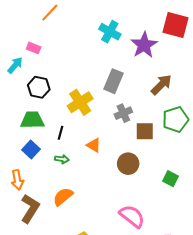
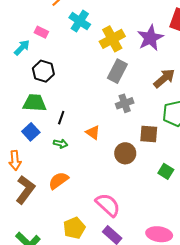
cyan cross: (110, 32) -> (80, 21), moved
yellow cross: (80, 102) -> (112, 39), moved
brown square: (145, 131) -> (149, 134), moved
pink semicircle: (132, 216) -> (108, 205), moved

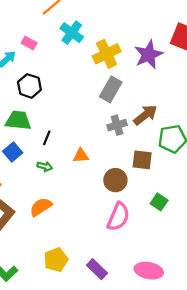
brown arrow: (164, 78) -> (145, 115), moved
orange triangle: (93, 132) -> (81, 156), turned -42
pink semicircle: (108, 205) -> (118, 217), moved, turned 68

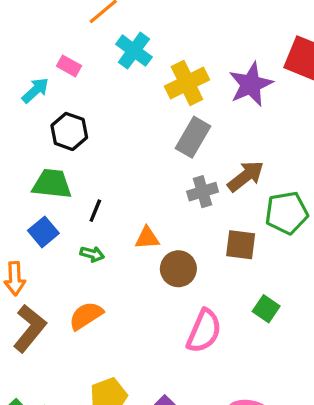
brown circle: (115, 180) -> (178, 269), moved

